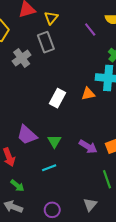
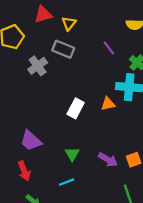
purple line: (90, 29) -> (109, 48), moved
gray rectangle: (46, 42) -> (63, 49), turned -48
purple trapezoid: (27, 135) -> (31, 141), moved

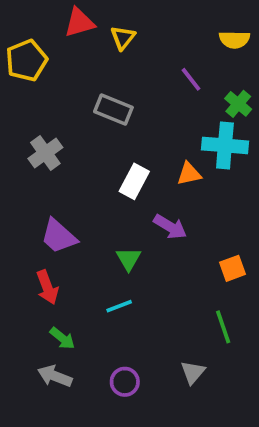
gray rectangle: (63, 49) -> (113, 110), moved
gray cross: (38, 66) -> (45, 153), moved
purple arrow: (108, 160) -> (170, 227), moved

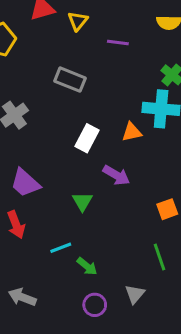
purple line: (191, 79) -> (118, 43), moved, turned -45
cyan line: (119, 306) -> (61, 248), moved
green arrow: (62, 338) -> (87, 266), moved
purple circle: (125, 382) -> (95, 305), moved

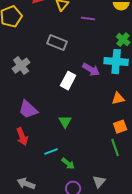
orange triangle: (132, 132) -> (118, 99), moved
purple arrow: (116, 175) -> (91, 70), moved
green line: (160, 257) -> (115, 148), moved

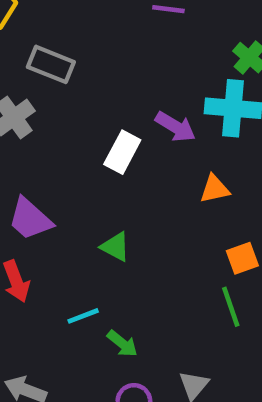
gray rectangle: (57, 43) -> (51, 64), moved
orange triangle: (118, 99) -> (215, 189), moved
green triangle: (65, 122) -> (115, 247), turned -32

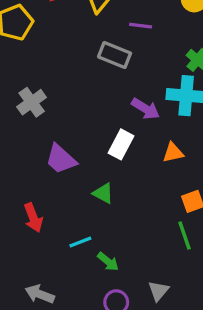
gray rectangle: (51, 64) -> (115, 55), moved
white rectangle: (122, 152) -> (121, 144), moved
purple trapezoid: (30, 219) -> (61, 159), moved

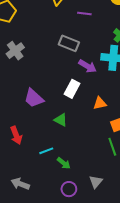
gray rectangle: (115, 55) -> (69, 43), moved
gray cross: (32, 102) -> (15, 51), moved
orange triangle: (173, 153) -> (100, 103), moved

